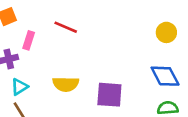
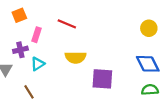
yellow semicircle: (66, 84) -> (75, 57), moved
cyan triangle: (19, 87) -> (38, 64), moved

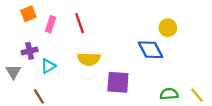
red line: (67, 24) -> (80, 23), turned 48
pink rectangle: (37, 35) -> (50, 24), moved
blue diamond: (148, 64) -> (150, 50), moved

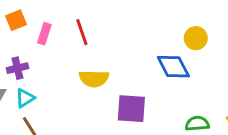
cyan triangle: (48, 66) -> (25, 98), moved

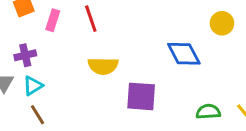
yellow circle: (196, 38) -> (222, 23), moved

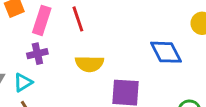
pink rectangle: (53, 20) -> (42, 20), size x1.4
purple cross: (25, 55) -> (37, 54), moved

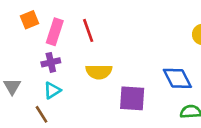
blue diamond: (166, 52) -> (177, 78), moved
cyan triangle: (23, 82) -> (52, 90), moved

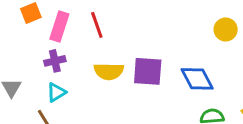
purple square: (132, 98) -> (148, 71), moved

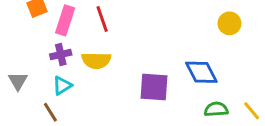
yellow semicircle: (109, 71) -> (96, 60), moved
purple square: (148, 71) -> (154, 87), moved

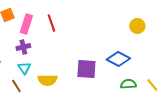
yellow semicircle: (96, 60) -> (47, 80), moved
blue diamond: (201, 72) -> (118, 59), turned -35
cyan triangle: (62, 86) -> (24, 68), turned -32

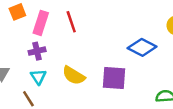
blue diamond: (118, 59) -> (142, 47), moved
yellow semicircle: (47, 80) -> (74, 76), moved, turned 30

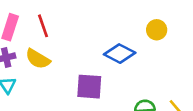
yellow semicircle: (74, 76) -> (38, 59), moved

